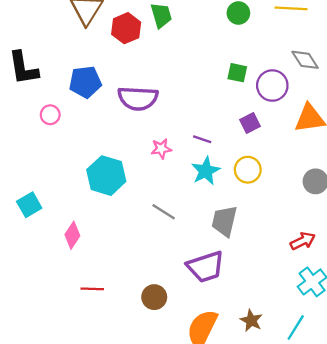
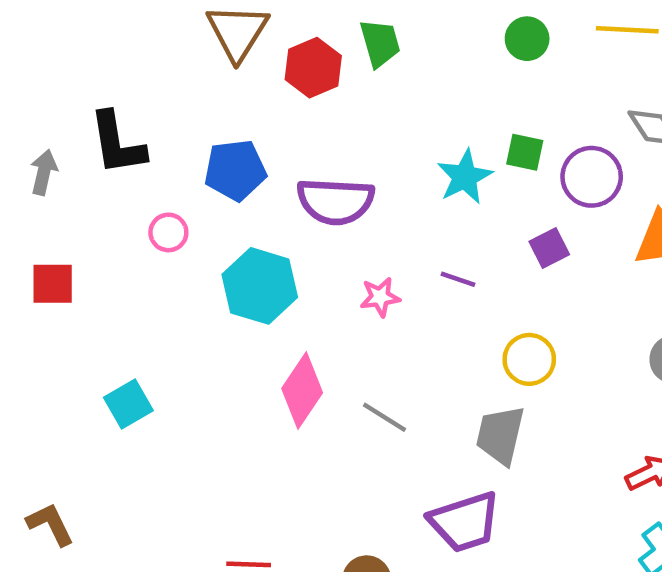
yellow circle: (248, 170) -> (529, 359), moved
cyan star: (206, 171) -> (465, 177), moved
cyan hexagon: (106, 176) -> (260, 286), moved
pink diamond: (72, 235) -> (302, 391), moved, size x1.4

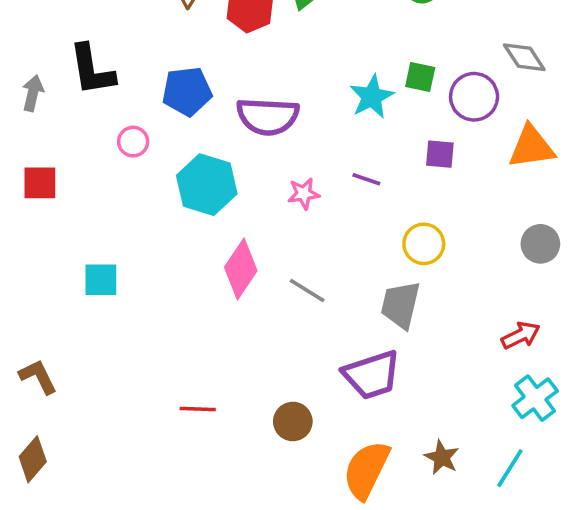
purple square: (549, 248) -> (440, 154), turned 32
cyan square: (128, 404) -> (101, 280), turned 30

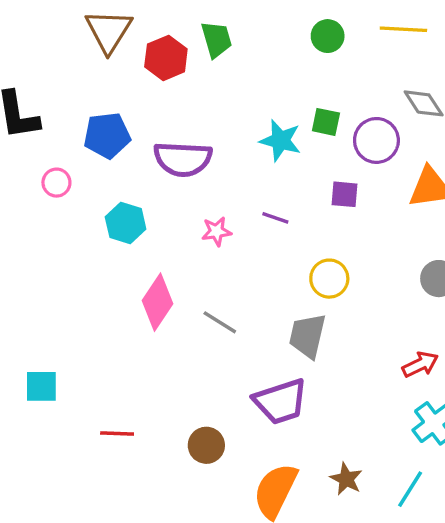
cyan star: (372, 97) -> (280, 140), turned -30
cyan hexagon: (207, 185) -> (126, 223), size x0.7
cyan square: (101, 280) -> (41, 386), moved

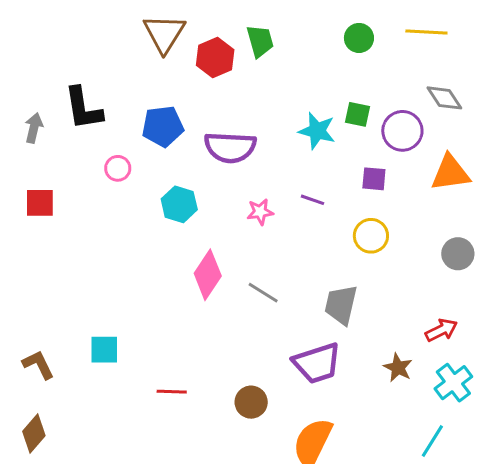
yellow circle: (329, 279) -> (371, 236), moved
brown star: (346, 479) -> (398, 368), moved

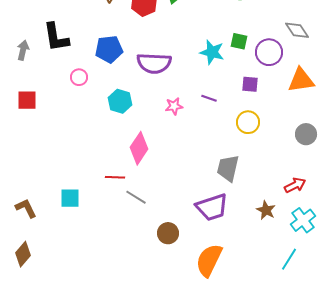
gray line: (263, 293) -> (136, 197), moved
red line: (172, 392) -> (115, 177), moved

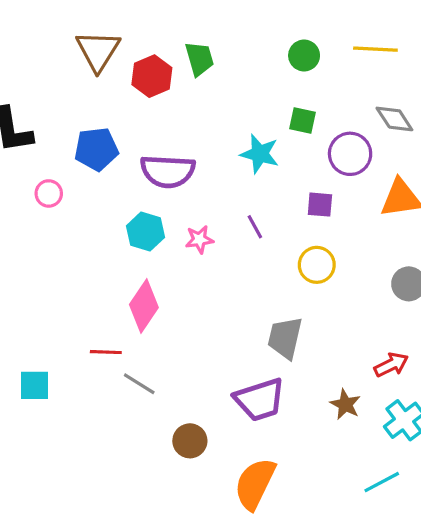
green square: (239, 41) -> (302, 121), moved
purple line: (209, 98) -> (255, 227), turned 42
cyan hexagon: (120, 101) -> (145, 232), moved
cyan line: (289, 259) -> (382, 482), turned 30

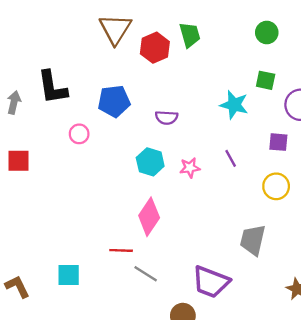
purple semicircle: (168, 171) -> (167, 118), size x0.6
purple trapezoid: (260, 400) -> (211, 282), moved, turned 39

